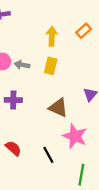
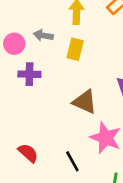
gray arrow: (22, 65) -> (43, 35), moved
purple cross: (13, 100) -> (29, 74), moved

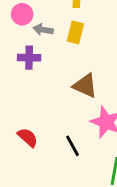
gray arrow: (43, 35) -> (43, 30), moved
pink circle: (14, 44) -> (22, 14), moved

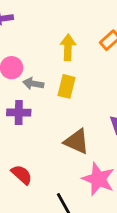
red semicircle: (28, 137) -> (22, 175), moved

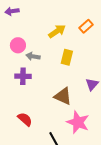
yellow arrow: (68, 47) -> (57, 31), turned 54
yellow rectangle: (66, 86) -> (67, 57), moved

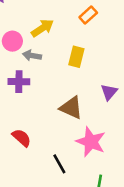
orange rectangle: (86, 26) -> (88, 15), moved
yellow arrow: (57, 31) -> (42, 28), moved

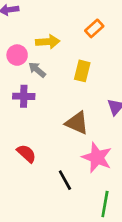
yellow arrow: (42, 28) -> (48, 42), turned 30
gray arrow: (32, 55) -> (37, 70), turned 30

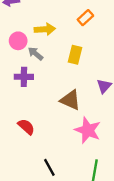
black line: (65, 180) -> (49, 167), moved

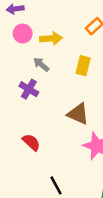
pink circle: (18, 41) -> (23, 34), moved
purple cross: (24, 77) -> (29, 89), turned 30

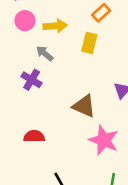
yellow rectangle: (83, 66) -> (89, 43), moved
red semicircle: (31, 142) -> (34, 136), turned -42

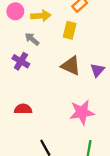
brown triangle: (84, 106) -> (71, 66), moved
pink star: (104, 140) -> (82, 112), turned -30

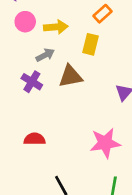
gray arrow: (32, 39) -> (45, 55), turned 112
brown triangle: (71, 66) -> (71, 76), moved, turned -35

